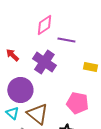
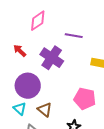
pink diamond: (44, 25) -> (38, 21), moved
brown triangle: (37, 114) -> (45, 110), size x0.7

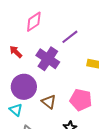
purple line: (74, 36) -> (70, 37), turned -48
brown triangle: (45, 110) -> (49, 102), moved

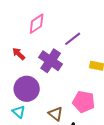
brown triangle: (49, 102) -> (56, 114), moved

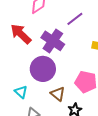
red arrow: (19, 54) -> (21, 34), size x1.6
purple circle: (27, 89) -> (43, 69), moved

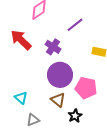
purple cross: (53, 41) -> (53, 47), size x0.7
purple circle: (43, 69) -> (60, 75), moved

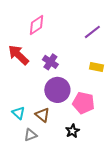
purple line: (75, 25) -> (92, 32), moved
brown triangle: (58, 100) -> (42, 115), moved

